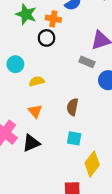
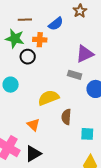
black circle: (47, 38) -> (28, 57), moved
yellow semicircle: (37, 81) -> (48, 98), moved, size x1.5
cyan square: (74, 138) -> (87, 134), moved

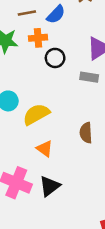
brown line: (25, 20) -> (27, 13), moved
black circle: (28, 57) -> (55, 58), moved
yellow semicircle: (48, 98) -> (36, 114), moved

